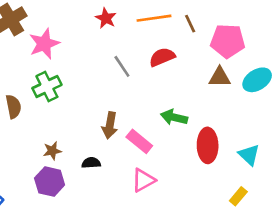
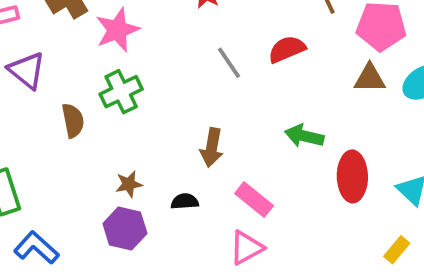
pink rectangle: (139, 141) -> (254, 200), moved
pink triangle: (143, 180) -> (246, 248), moved

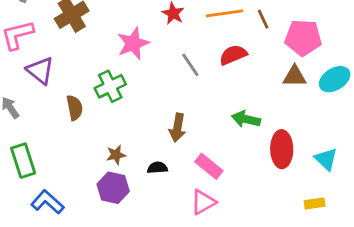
pink star: (117, 30) -> (133, 43), moved
yellow rectangle: (397, 250) -> (315, 203), turned 42

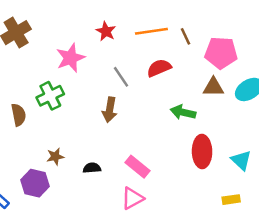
green arrow: (246, 119) -> (183, 112), moved
brown arrow: (177, 128) -> (110, 110), moved
purple hexagon: (113, 188) -> (35, 183), moved

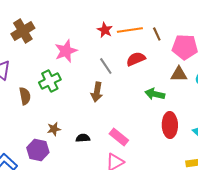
red star: (106, 31) -> (105, 30), moved

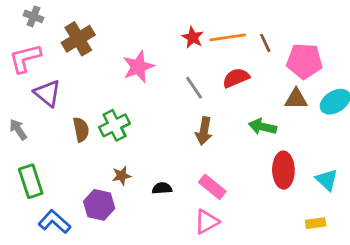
green cross: (50, 81) -> (114, 125), moved
brown arrow: (97, 92) -> (204, 131), moved

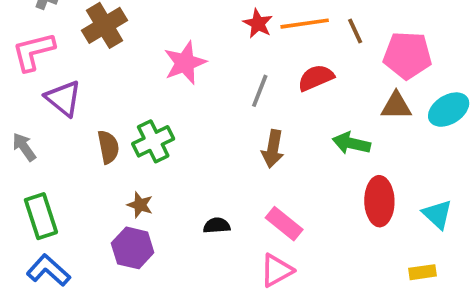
gray line: (194, 88) -> (260, 91), turned 55
brown star: (121, 176) -> (140, 205), moved, turned 30
blue L-shape: (54, 222) -> (48, 270), moved

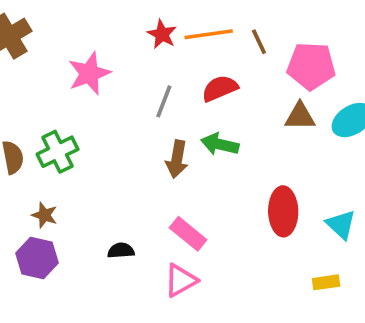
green arrow: (351, 143) -> (220, 144), moved
black semicircle: (217, 225) -> (121, 251), moved

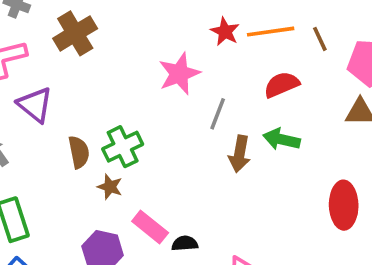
pink star: (89, 73) -> (179, 74), moved
gray line: (164, 101) -> (218, 114), moved
brown star: (44, 215) -> (110, 187), moved
pink rectangle: (188, 234) -> (150, 227), moved

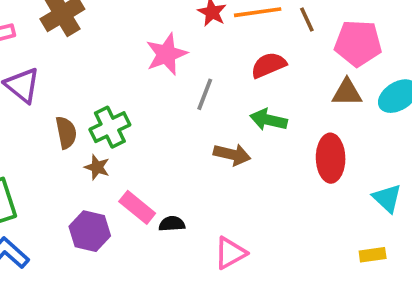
brown arrow: (240, 154) -> (232, 154), moved, turned -87
red ellipse: (344, 205) -> (331, 158), moved

